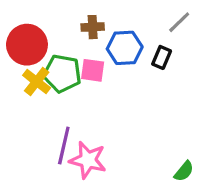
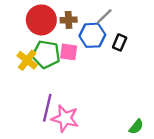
gray line: (179, 22) -> (104, 16), moved
red circle: (27, 45) -> (41, 20), moved

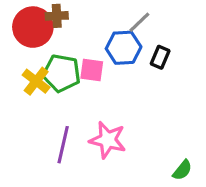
red circle: (41, 20) -> (33, 27), moved
brown cross: (69, 20) -> (57, 16), moved
pink star: (65, 118) -> (108, 140), moved

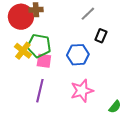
blue hexagon: (124, 48) -> (78, 55), moved
pink square: (92, 70) -> (44, 61), moved
pink star: (108, 140) -> (82, 91), moved, turned -30

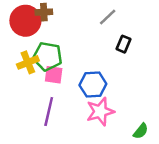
yellow cross: (23, 51) -> (28, 62), turned 30
blue hexagon: (78, 55) -> (93, 85), moved

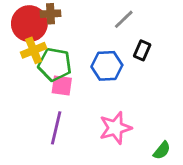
yellow cross: (28, 62) -> (34, 50), moved
blue hexagon: (93, 85) -> (107, 66), moved

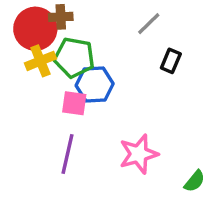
green pentagon: (55, 64) -> (74, 57), moved
blue hexagon: (107, 66) -> (95, 85), moved

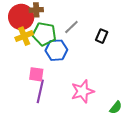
gray line: (149, 24) -> (71, 27), moved
pink square: (74, 103) -> (36, 74), moved

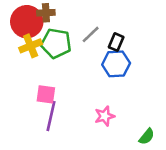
black rectangle: (102, 36) -> (116, 42), moved
blue hexagon: (56, 50) -> (116, 64), moved
pink star: (83, 91) -> (105, 116), size x0.7

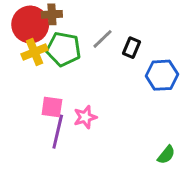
blue hexagon: (116, 64) -> (162, 75), moved
pink star: (105, 116) -> (85, 117), moved

